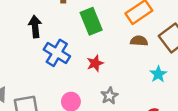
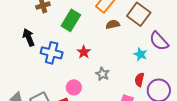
green rectangle: (91, 21) -> (71, 20), turned 70
cyan star: (158, 74) -> (140, 54), moved

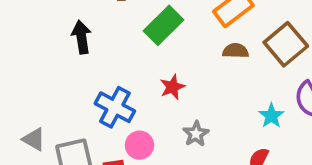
blue cross: (52, 53) -> (115, 107), moved

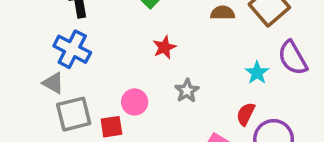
blue cross: (115, 107) -> (72, 49), moved
gray triangle: (34, 139) -> (53, 83), moved

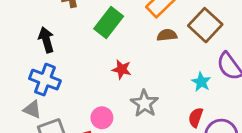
red star: (164, 47) -> (122, 69), turned -30
gray star: (187, 91) -> (144, 103), size x1.4

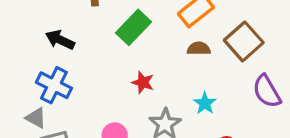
black arrow: (46, 40) -> (60, 40), turned -55
cyan star: (201, 82) -> (205, 103), moved

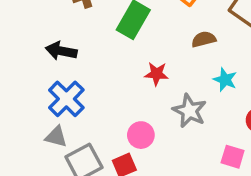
brown semicircle: (199, 49) -> (204, 39), moved
blue cross: (54, 85) -> (66, 99), turned 32

